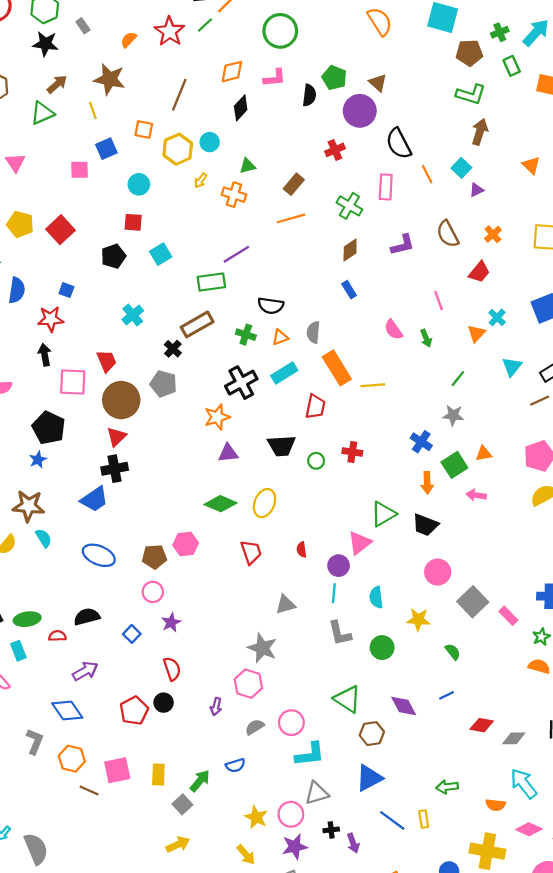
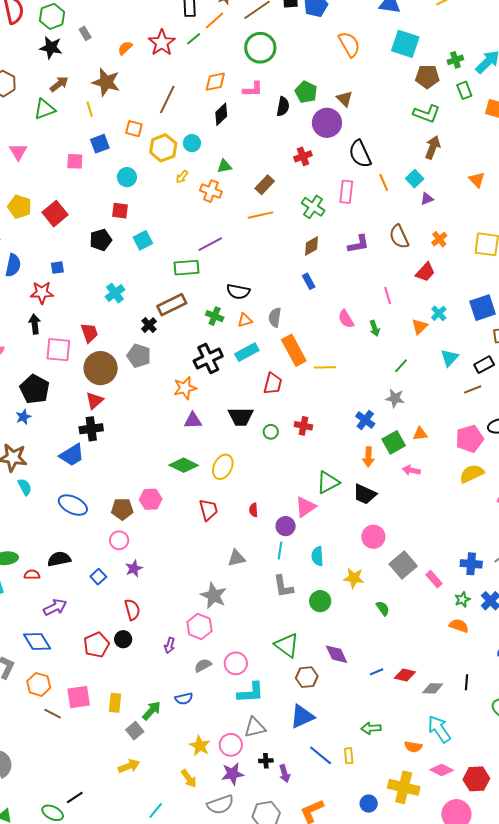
blue square: (66, 290) -> (57, 268), turned -32
blue line: (446, 695) -> (377, 672), moved

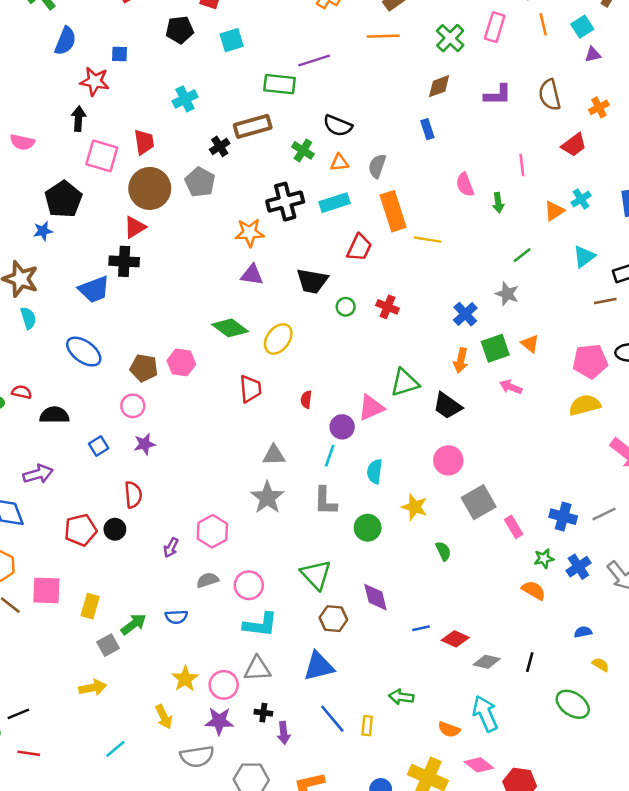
orange triangle: (420, 434) -> (530, 344), turned 35
red semicircle: (32, 575) -> (22, 392), moved
gray star: (214, 596) -> (267, 497), moved

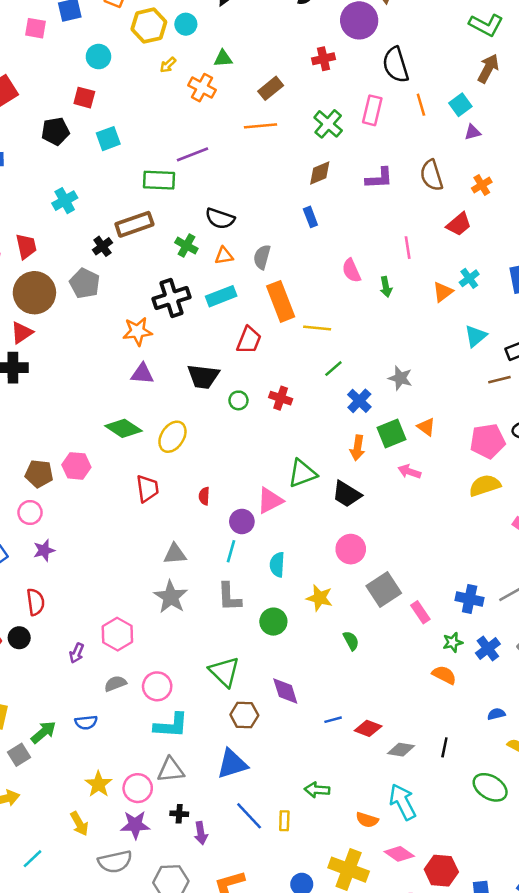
green line: (522, 255) -> (333, 369), moved

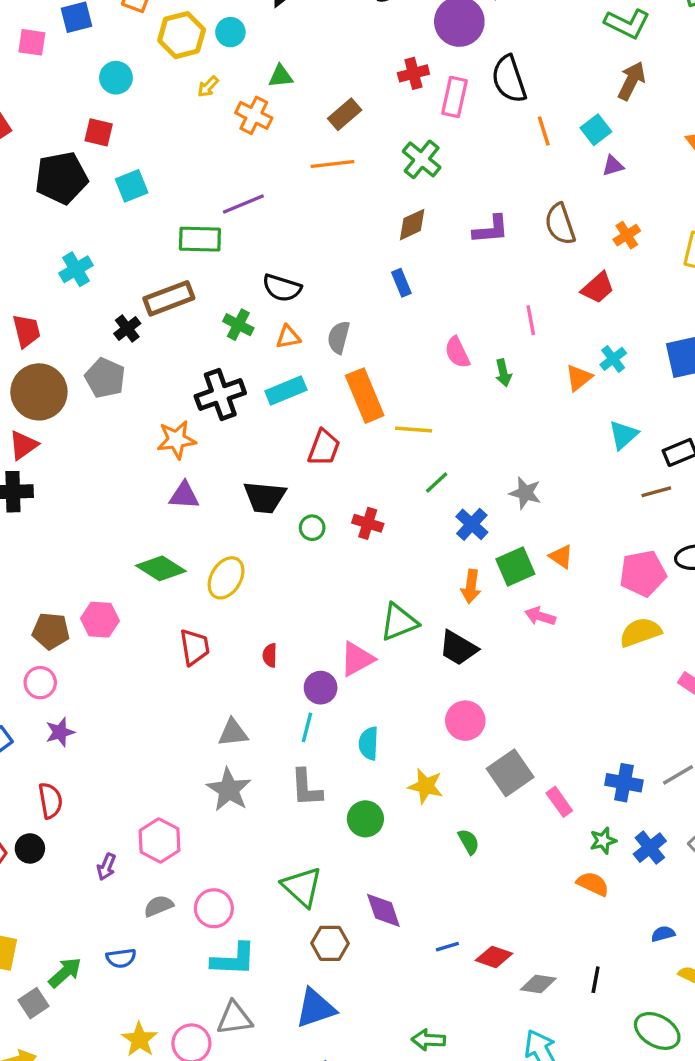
pink rectangle: (372, 110) -> (454, 97), moved
black pentagon: (55, 131) -> (61, 178), size x1.4

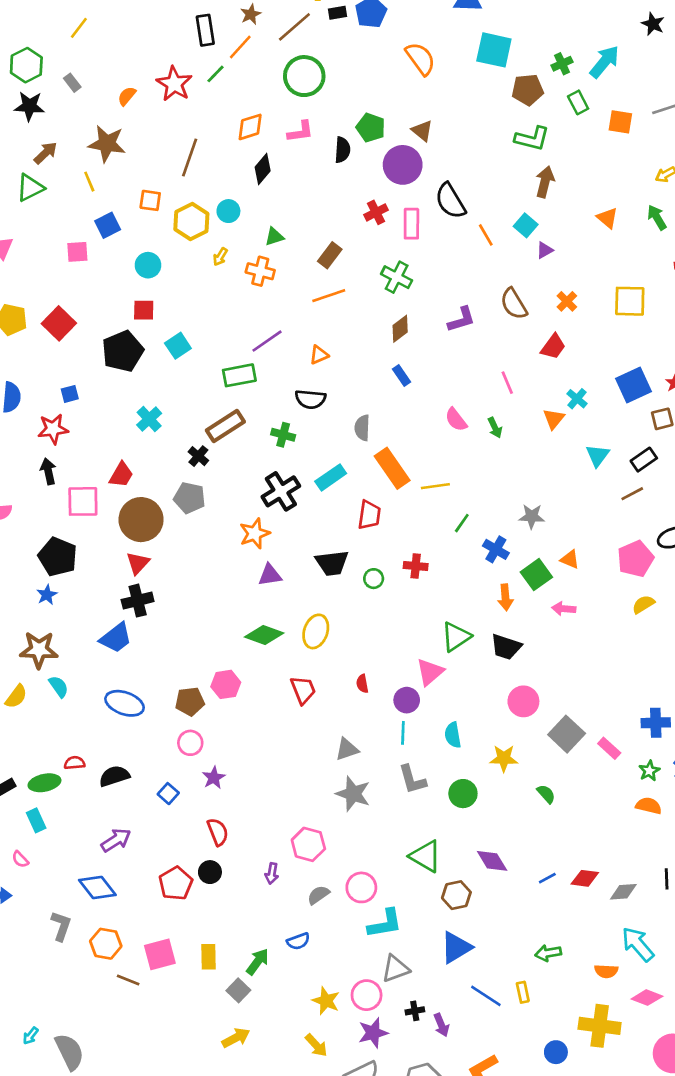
red trapezoid: (26, 331) -> (121, 475), turned 56
orange triangle: (288, 337) -> (319, 355), moved
yellow semicircle: (640, 632) -> (643, 604), size x0.7

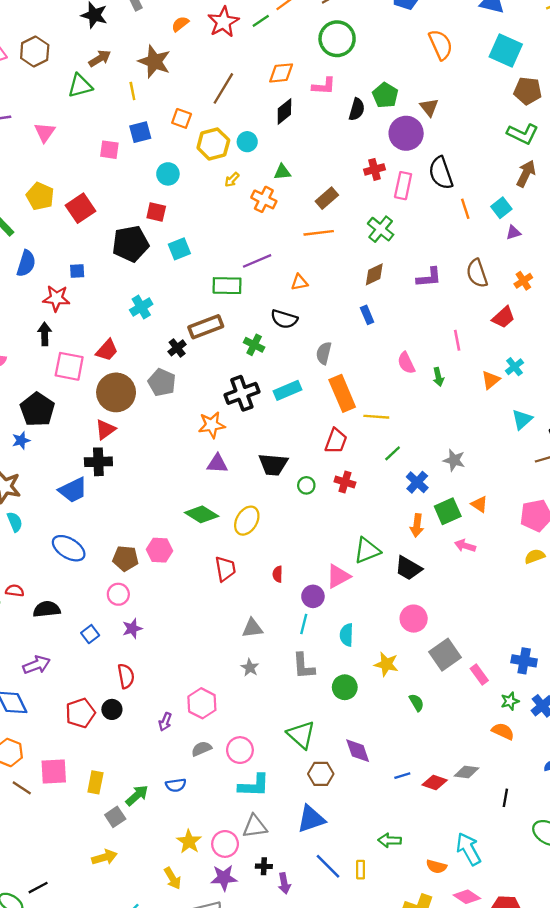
red trapezoid: (369, 515) -> (336, 441), moved
gray star: (353, 794) -> (250, 668), size x0.6
gray diamond: (623, 892) -> (467, 772), moved

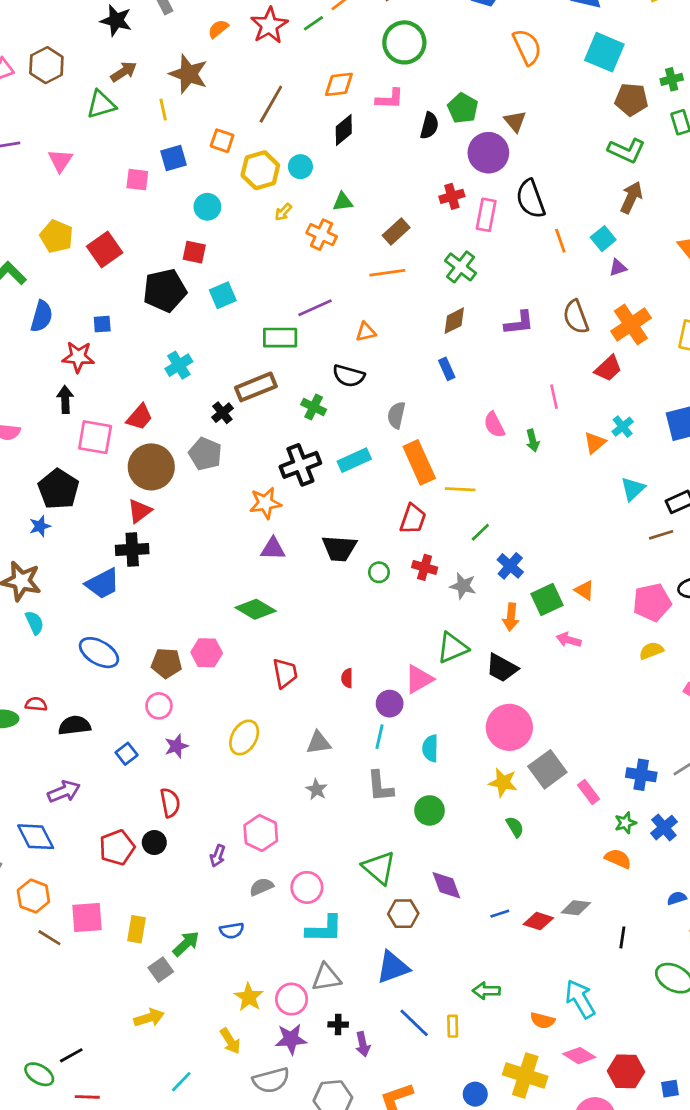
orange cross: (523, 281) -> (631, 325), size x1.8
gray star: (454, 460) -> (463, 586), moved
yellow ellipse: (247, 521) -> (244, 737), moved
pink circle: (414, 619) -> (509, 727), size x1.4
yellow star: (386, 664) -> (503, 782), moved

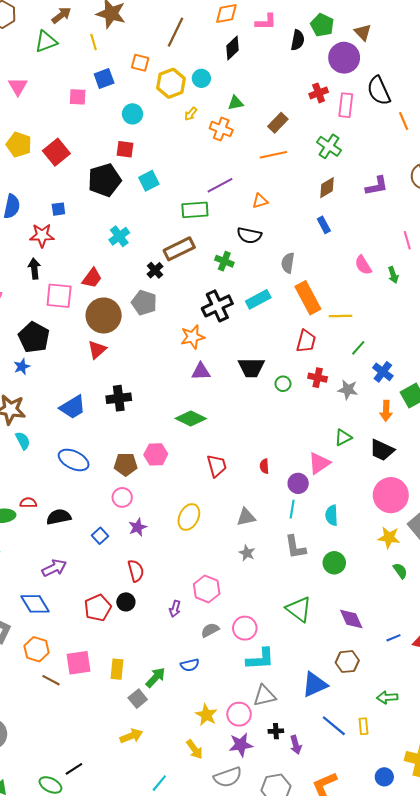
black cross: (132, 550) -> (119, 398), moved
green triangle: (452, 648) -> (343, 437), size x0.7
brown hexagon: (403, 914) -> (347, 662), moved

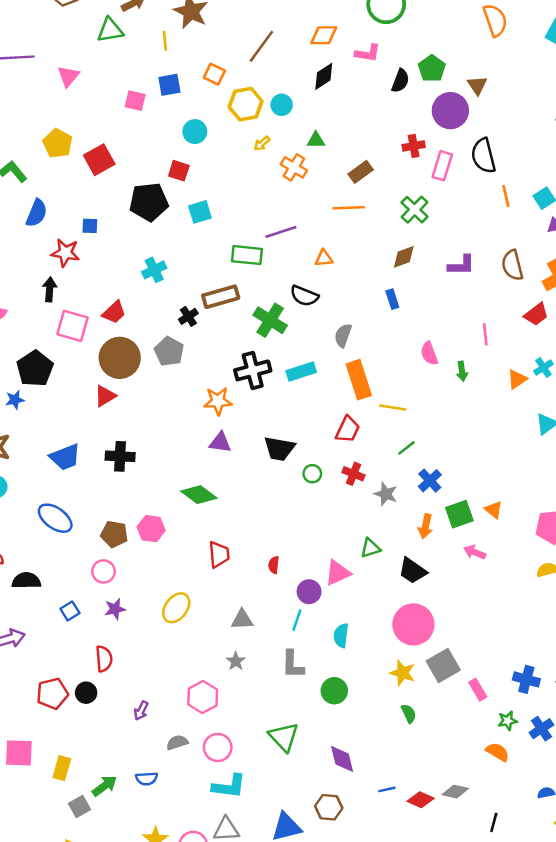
green cross: (224, 261) -> (270, 320), size x1.5
pink hexagon: (207, 589) -> (203, 697), moved

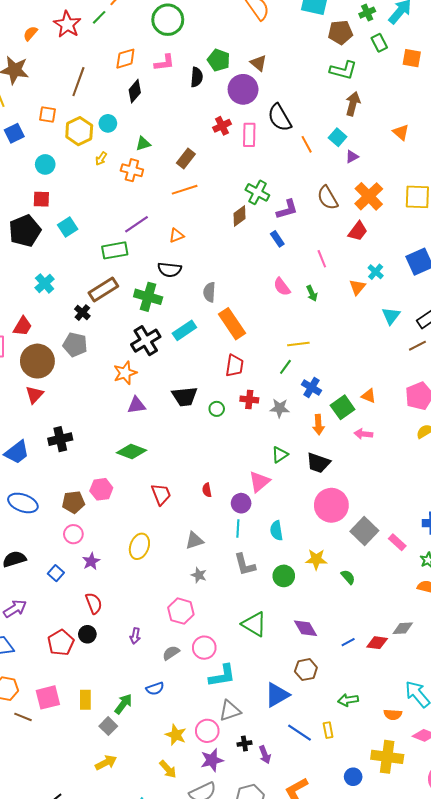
green cross: (415, 210) -> (257, 192), moved
blue rectangle: (392, 299) -> (277, 239), moved
yellow line: (393, 408) -> (298, 344), moved
yellow star: (403, 673) -> (316, 559), moved

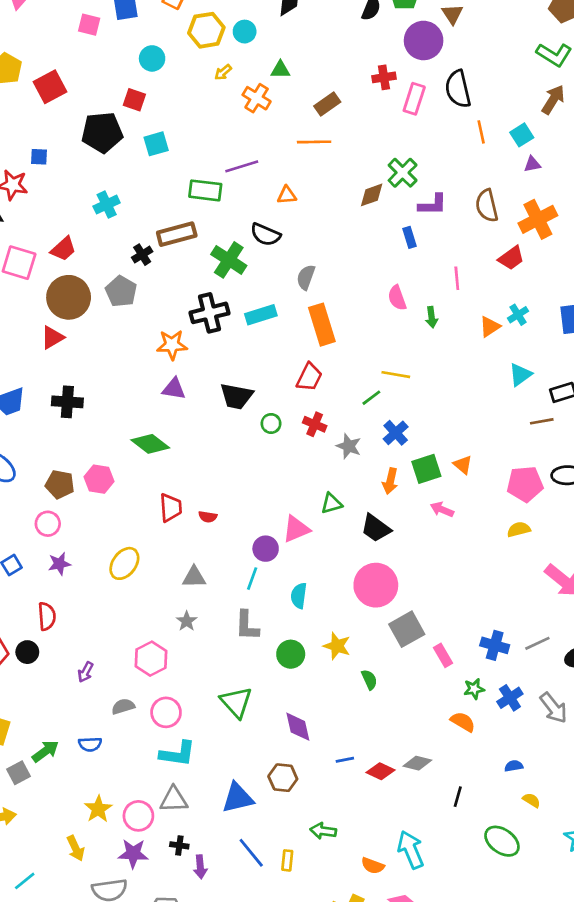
red semicircle: (207, 490) -> (208, 517), moved, turned -88

